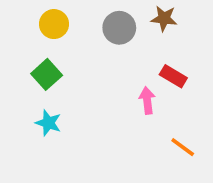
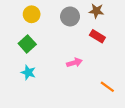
red rectangle: (173, 76) -> (97, 36), moved
pink arrow: (147, 100) -> (74, 63), moved, turned 80

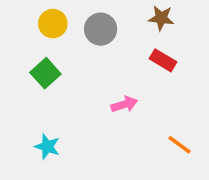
gray circle: (70, 16) -> (101, 29), moved
cyan star: (28, 72) -> (47, 147), moved

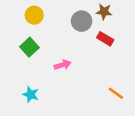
gray circle: (101, 29) -> (82, 21), moved
pink arrow: (124, 104) -> (63, 65), moved

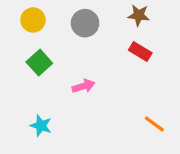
yellow circle: (34, 15) -> (33, 20), moved
gray circle: (82, 21) -> (85, 23), moved

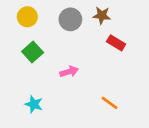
brown star: (139, 15) -> (102, 15), moved
orange line: (154, 124) -> (110, 103), moved

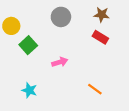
brown star: (102, 15) -> (102, 15), moved
yellow circle: (27, 17) -> (11, 26), moved

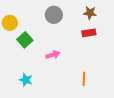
red rectangle: (100, 37) -> (89, 33), turned -40
orange line: (95, 89) -> (84, 79), turned 56

